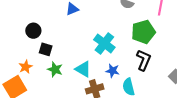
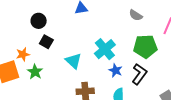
green star: (55, 69) -> (35, 72), moved
cyan triangle: (83, 69) -> (73, 61), moved
blue star: (113, 71) -> (116, 70), moved

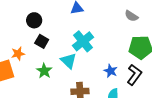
cyan cross: (105, 49) -> (83, 41), moved
green star: (35, 72) -> (44, 71), moved

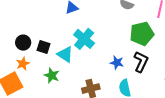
black circle: (34, 20) -> (23, 43), moved
cyan triangle: (69, 61) -> (65, 54), moved

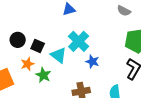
blue star: (117, 63) -> (92, 62), moved
orange star: (23, 64) -> (27, 64), moved

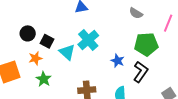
blue star: (92, 62) -> (118, 61), moved
green star: (43, 75) -> (44, 79), moved

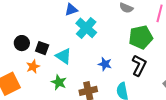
cyan cross: (88, 40) -> (86, 28), moved
blue star: (118, 61) -> (105, 64), moved
green star: (44, 79) -> (59, 82), moved

